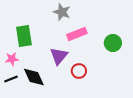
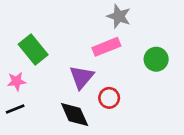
gray star: (62, 12) -> (119, 16), moved
green rectangle: (24, 36) -> (33, 50), turned -30
black diamond: (34, 77) -> (75, 114), moved

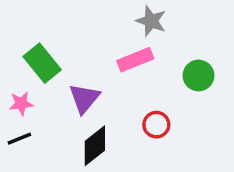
purple triangle: (82, 77) -> (84, 98), moved
red circle: (109, 98) -> (156, 125), moved
black diamond: (75, 114) -> (95, 146), turned 76

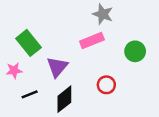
black line: (19, 139) -> (30, 94), moved

